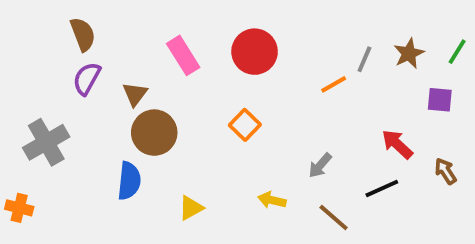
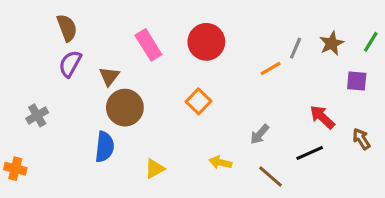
gray cross: (46, 142) -> (37, 115), size x0.6

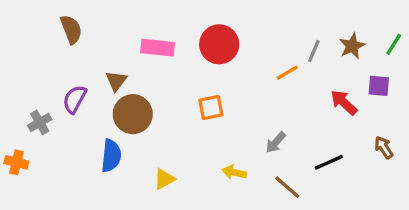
pink rectangle: (148, 45) -> (158, 48), turned -52
purple semicircle: (70, 64) -> (75, 99), moved
orange square: (198, 101) -> (211, 107), turned 35
red arrow: (322, 117) -> (344, 103), moved
orange cross: (15, 169) -> (16, 162), moved

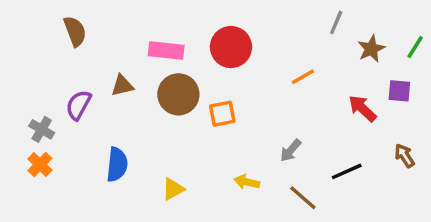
gray line: (314, 51) -> (336, 22), moved
brown triangle: (116, 81) -> (122, 86), turned 40
brown circle: (133, 114) -> (178, 94), moved
gray cross: (40, 122) -> (42, 129), turned -30
orange cross: (16, 162) -> (40, 164), moved, turned 30

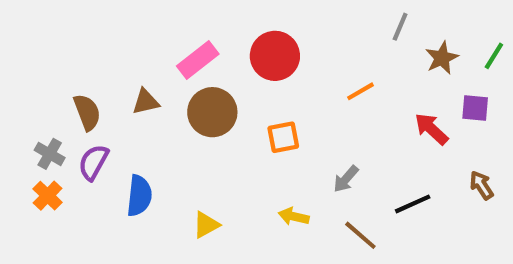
brown semicircle: (75, 31) -> (87, 112), moved
pink rectangle: (166, 51) -> (198, 60), turned -44
purple semicircle: (78, 105) -> (93, 162), moved
orange square: (222, 114) -> (283, 137), moved

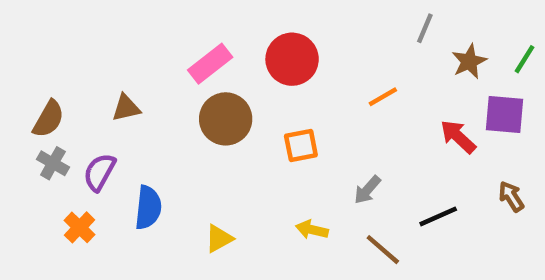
brown triangle: (146, 102) -> (126, 108), moved
purple square: (475, 108) -> (505, 115), size x1.4
brown semicircle: (87, 112) -> (49, 119), moved, turned 51
orange cross: (48, 196) -> (80, 227), moved

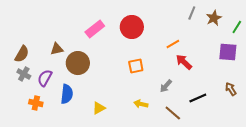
brown star: (469, 61) -> (214, 18), moved
brown circle: (226, 119) -> (78, 63), moved
red arrow: (458, 137) -> (184, 62), moved
orange cross: (80, 227) -> (36, 103), turned -32

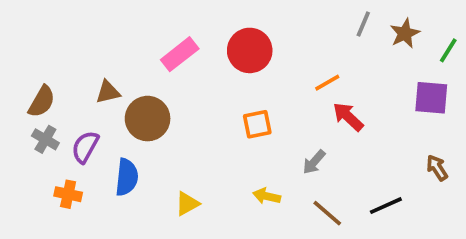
black line: (198, 98) -> (386, 206), moved

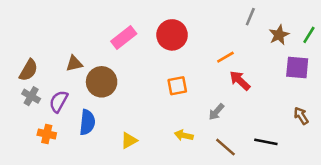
brown star: (405, 33) -> (279, 35), moved
black line: (386, 206) -> (266, 142), turned 35

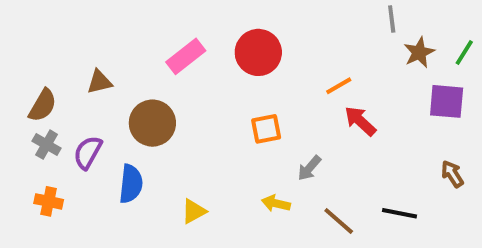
gray line: (250, 17) -> (392, 19), moved, turned -30
brown triangle: (74, 64) -> (99, 82), moved
gray arrow: (216, 112) -> (309, 168), moved
orange cross: (47, 134) -> (49, 201), moved

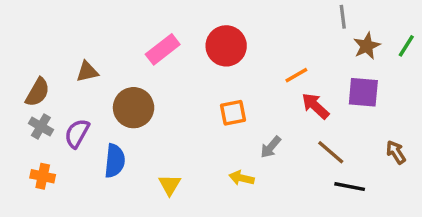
purple square: (447, 101) -> (363, 92), moved
yellow triangle: (194, 211) -> (170, 185), turned -30
brown line: (339, 221) -> (331, 152), moved

